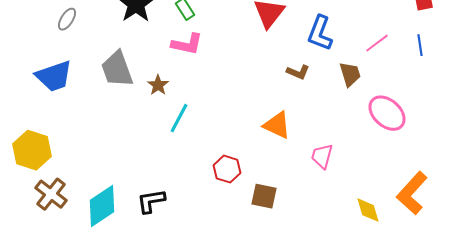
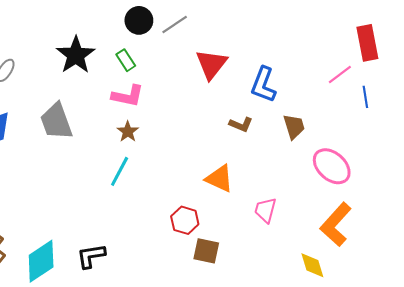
pink line: (377, 43) -> (340, 74), moved
brown star: (158, 85) -> (128, 132), moved
red hexagon: (227, 169) -> (185, 220), moved
orange L-shape: (412, 193) -> (336, 224), moved

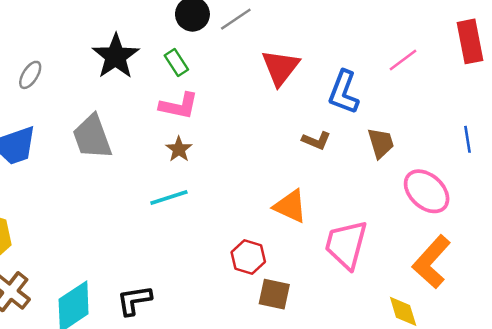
pink line: (340, 74) -> (403, 60), moved
blue line: (365, 97) -> (467, 139), moved
cyan line: (120, 171) -> (169, 198), turned 44
pink trapezoid: (265, 210) -> (346, 245), size x1.6

